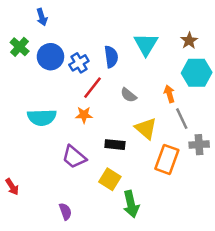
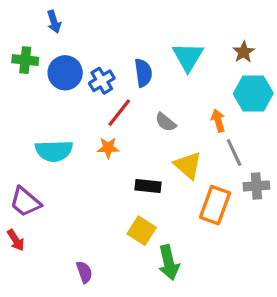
green cross: (20, 47) -> (25, 60), turned -36
purple trapezoid: (74, 157) -> (25, 202), moved

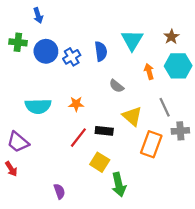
red line: (119, 113) -> (78, 138), moved
orange arrow: (218, 121) -> (149, 71), moved

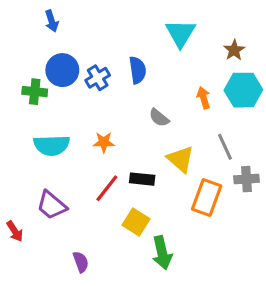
cyan triangle: (132, 40) -> (181, 33), moved
green cross: (18, 42) -> (35, 92), moved
purple trapezoid: (18, 142) -> (52, 205), moved

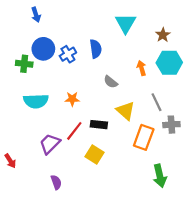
purple trapezoid: (52, 205) -> (50, 144), moved, turned 95
green arrow: (162, 253) -> (160, 176), moved

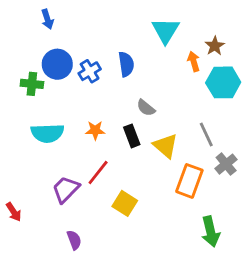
orange arrow: (142, 68) -> (194, 61), moved
black rectangle: (99, 125) -> (132, 136), moved, turned 63
gray cross: (171, 125) -> (226, 164), turned -35

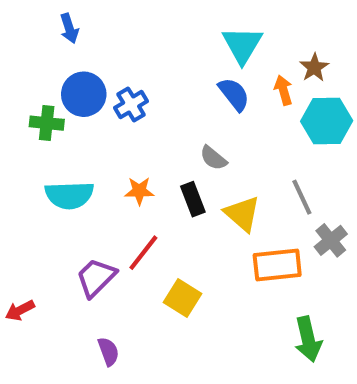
blue semicircle: (126, 64) -> (234, 94), moved, turned -30
orange rectangle: (189, 181) -> (277, 265), turned 64
red arrow: (14, 212) -> (20, 310), turned 96

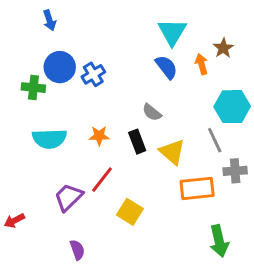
cyan hexagon: (327, 121) -> (232, 107), moved
gray cross: (331, 240) -> (235, 171), turned 35

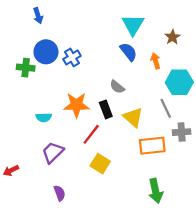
orange arrow: (201, 64) -> (156, 61), moved
orange star: (99, 136) -> (76, 105), size x1.6
cyan semicircle: (49, 139) -> (44, 117), moved, size x0.6
red line: (102, 180) -> (91, 134), moved
green arrow: (219, 241) -> (156, 191), moved

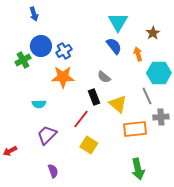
green cross: (26, 68) -> (23, 60), turned -35
orange star: (76, 105) -> (63, 77), moved

